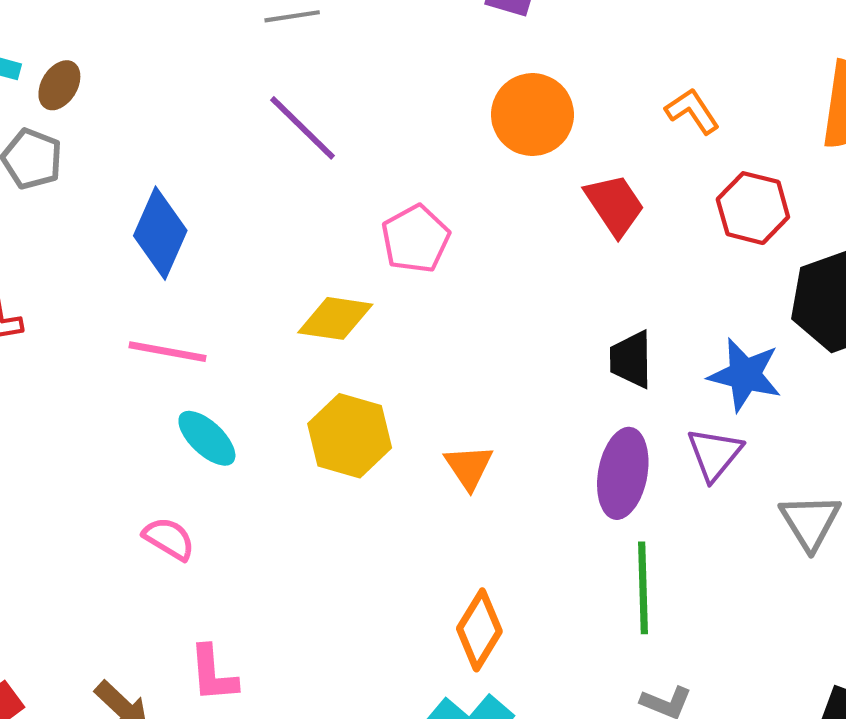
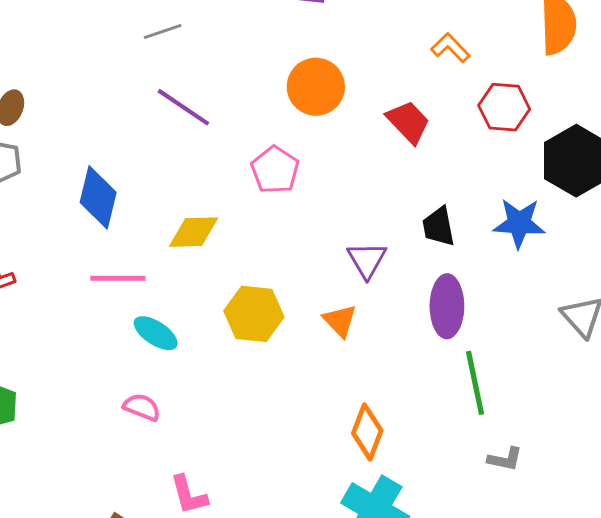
orange circle: (532, 115) -> (316, 87), moved
yellow diamond: (335, 318) -> (194, 232), moved
purple triangle: (715, 454) -> (367, 260), moved

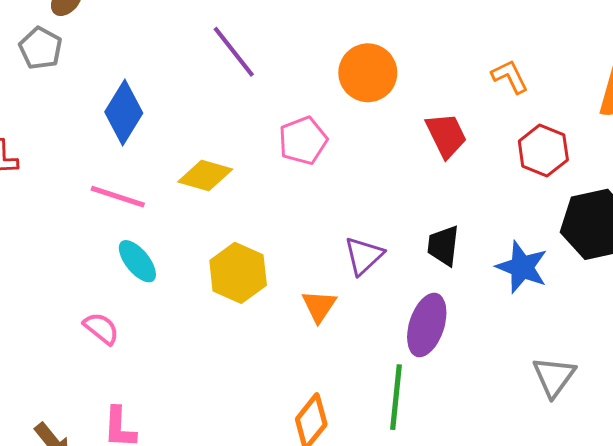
green line: (475, 383) -> (396, 397), moved

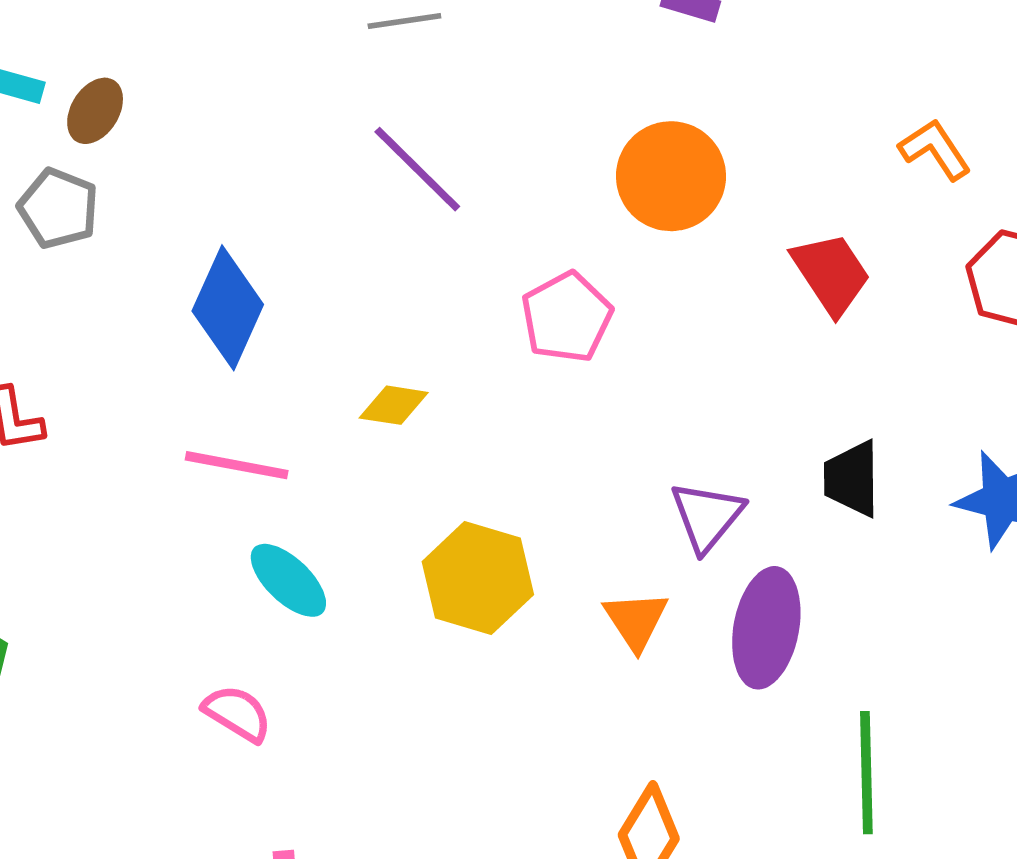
yellow diamond: (205, 175) -> (394, 405), size x0.7
purple ellipse: (427, 325) -> (766, 628), moved
green line: (396, 397) -> (866, 773), moved

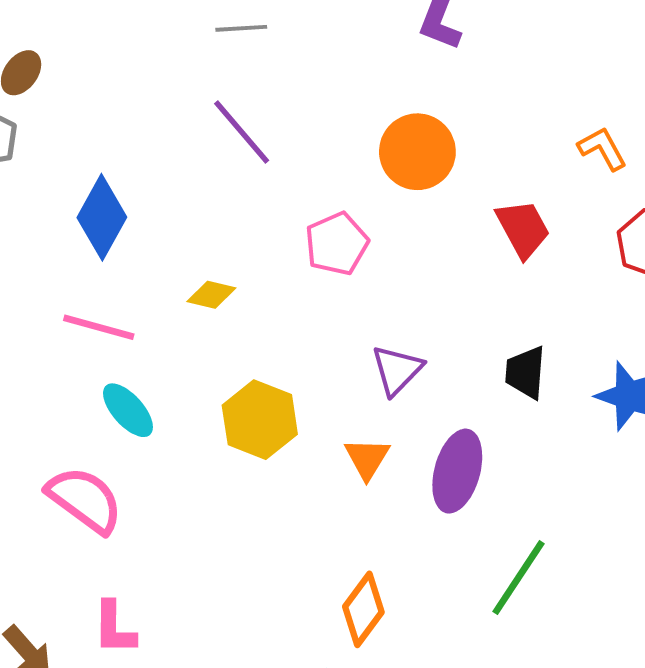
purple triangle: (707, 516) -> (397, 370), moved
pink semicircle: (237, 713) -> (85, 500), size x1.6
green line: (866, 773) -> (518, 578), turned 30

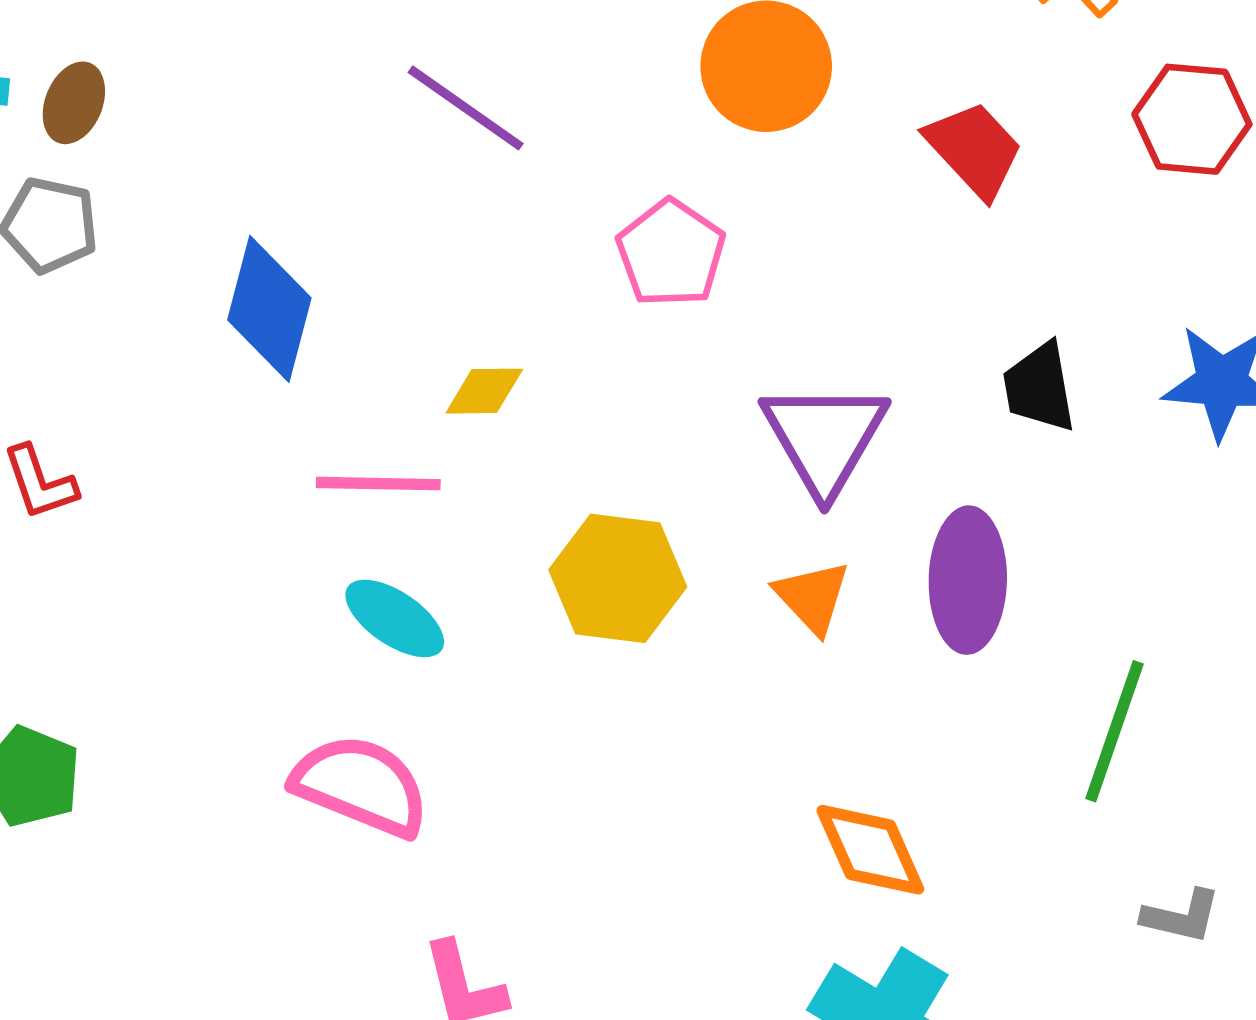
pink line: (99, 327) -> (378, 484), moved
purple triangle: (397, 370) -> (825, 438), size x1.4
orange diamond: (363, 609) -> (870, 850), turned -46

